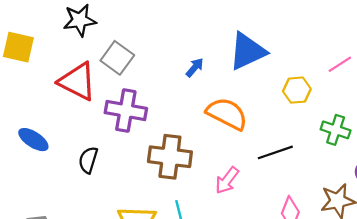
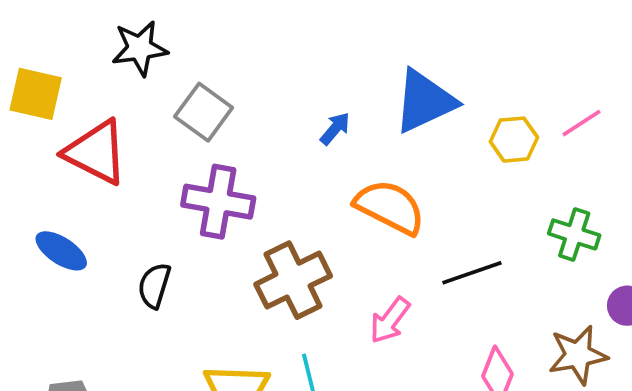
red triangle: (77, 81) -> (96, 152), moved
yellow hexagon: (297, 90) -> (514, 140), moved
brown cross: (170, 157) -> (293, 280), turned -33

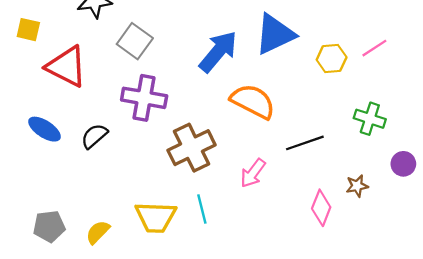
yellow square: (36, 94) -> (28, 30), size x0.7
blue arrow: (335, 129) -> (218, 52), size x2.0
black semicircle: (154, 286) -> (94, 136), moved, turned 32
brown star: (578, 355) -> (357, 186), moved, size x0.6

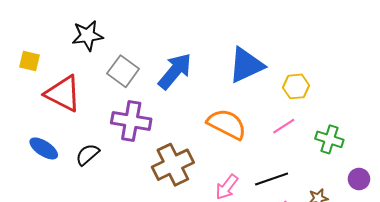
pink line: (374, 48) -> (284, 126), moved
blue arrow: (218, 52) -> (175, 71), moved
black line: (305, 143) -> (272, 179), moved

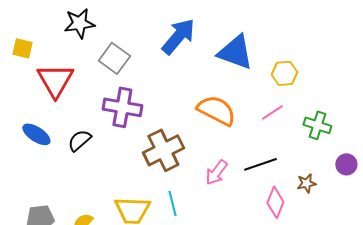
blue triangle: (246, 65) -> (235, 52), turned 45
blue arrow: (175, 71) -> (178, 36), moved
red triangle: (63, 94) -> (55, 80), turned 33

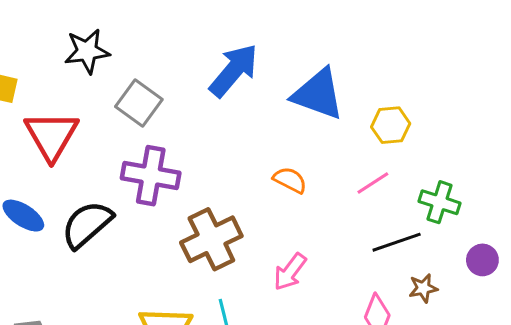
orange semicircle: (216, 110) -> (290, 180), size x0.6
black semicircle: (79, 140) -> (87, 224), size x1.5
black line: (260, 164) -> (397, 242), moved

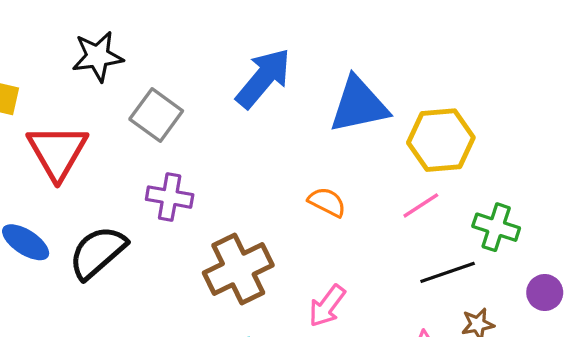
blue triangle: (318, 94) -> (359, 105), turned -32
yellow hexagon: (391, 125) -> (441, 140), size x1.5
purple cross: (151, 176) -> (170, 197), size x0.7

